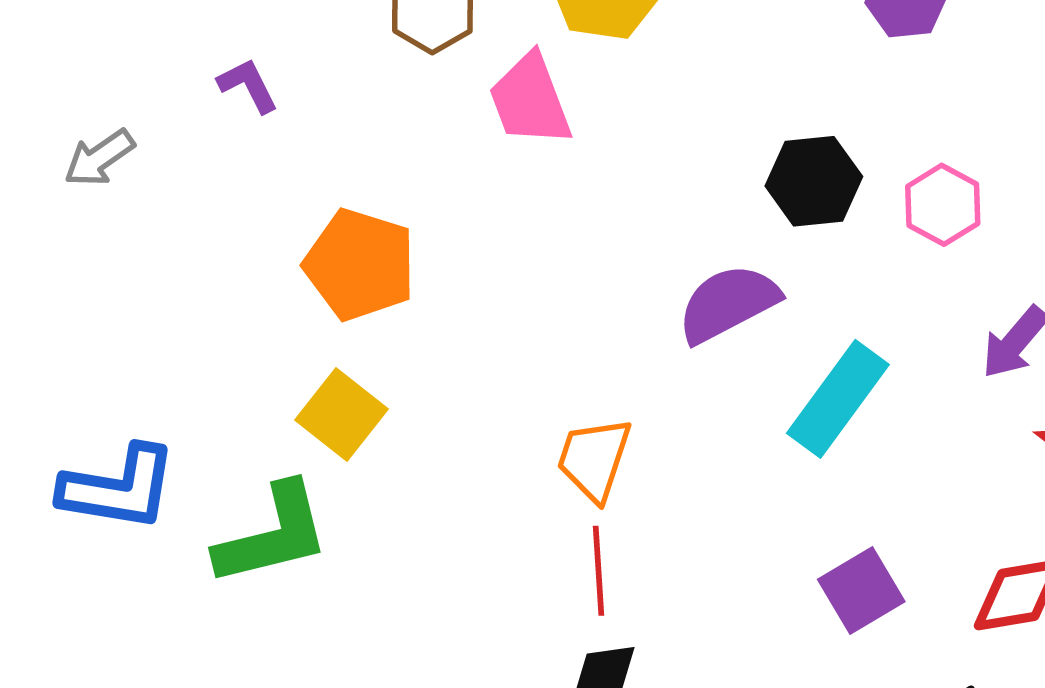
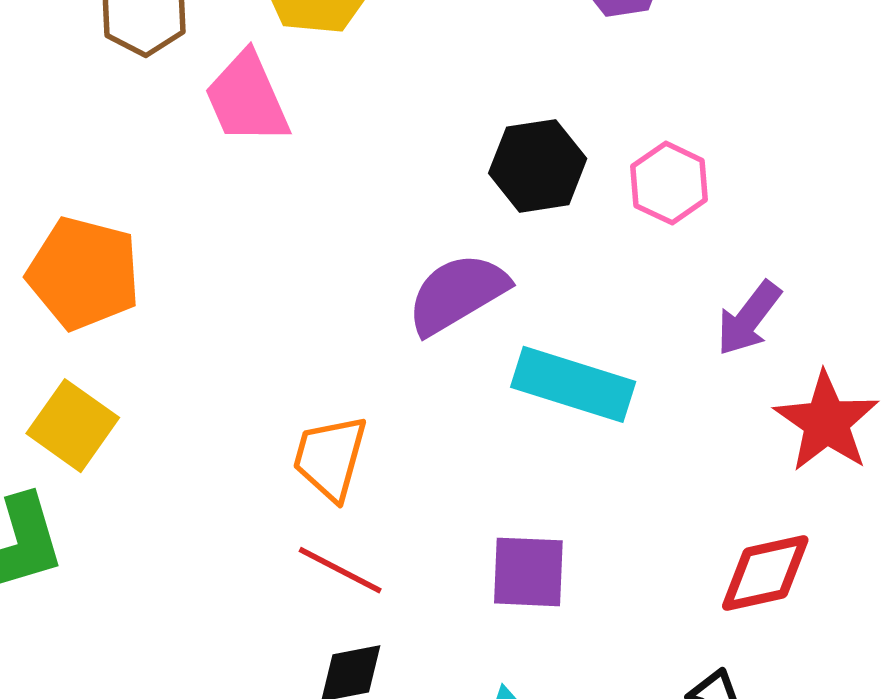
cyan rectangle: (838, 399) -> (573, 384), turned 74
red line: (598, 571) -> (340, 570), turned -56
purple square: (861, 590) -> (528, 572), moved, turned 36

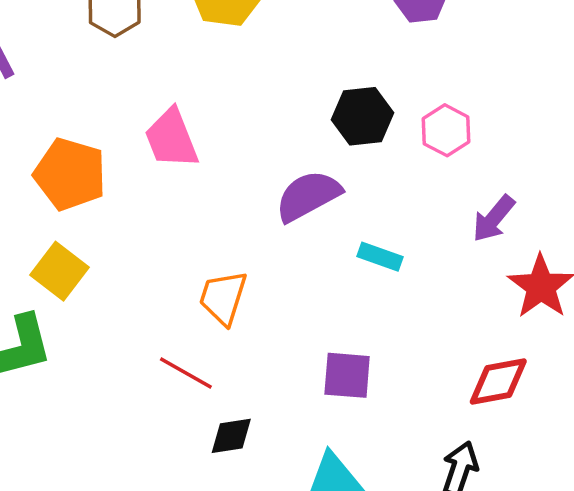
pink trapezoid: (247, 98) -> (171, 138), moved
cyan rectangle: (573, 384) -> (380, 257), size x0.6
red line: (340, 570) -> (186, 373), moved

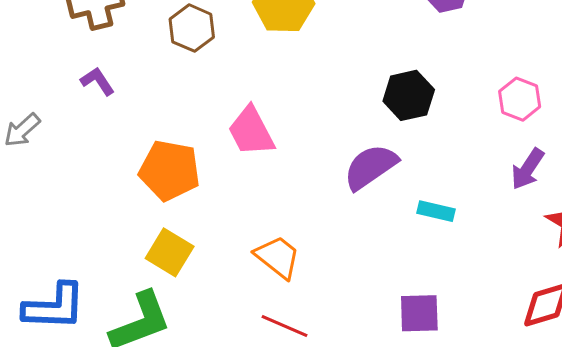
pink hexagon: (446, 130) -> (520, 99), moved
orange trapezoid: (223, 298) -> (278, 257), moved, turned 117

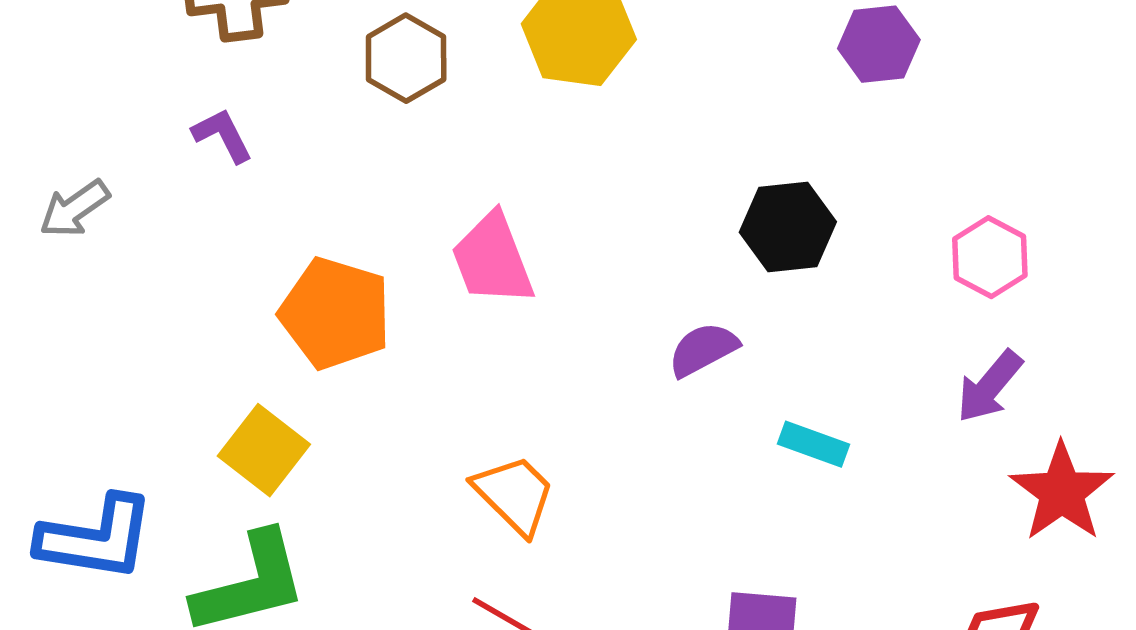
purple semicircle: (371, 167) -> (703, 349), size x0.7
yellow square: (170, 252) -> (264, 450), moved

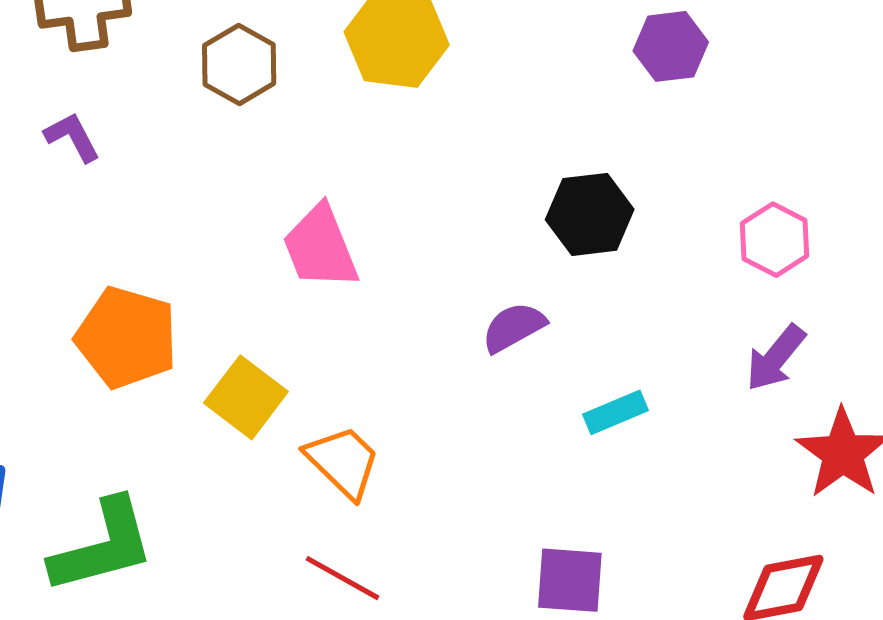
orange pentagon: (335, 313) -> (127, 338), moved
cyan rectangle: (813, 444) -> (616, 412), turned -42
yellow square: (264, 450) -> (246, 397), moved

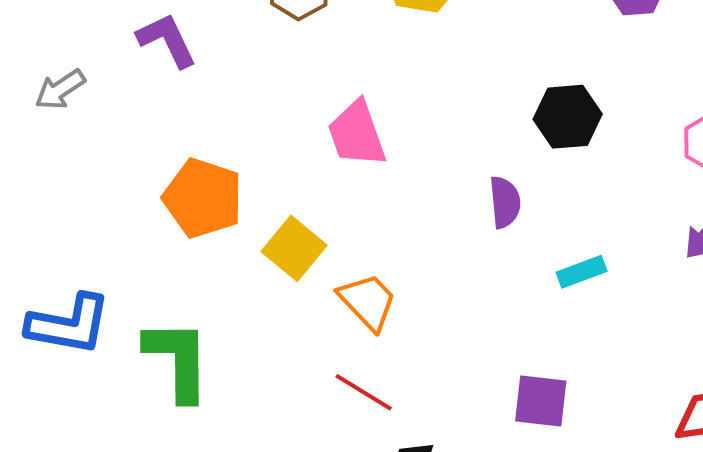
purple L-shape: (72, 137) -> (167, 40), size x1.4
purple semicircle: (514, 327) -> (505, 202), turned 111
green L-shape: (103, 546) -> (178, 360), turned -78

